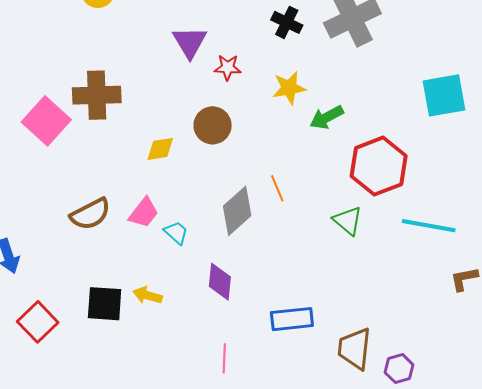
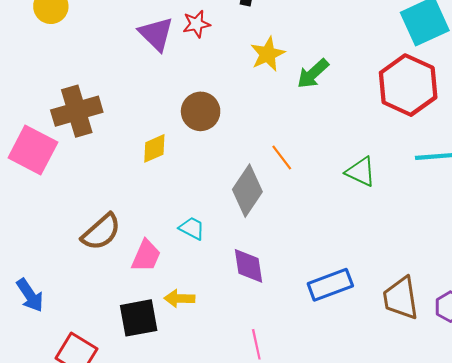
red star: (228, 67) -> (196, 24), moved
red hexagon: (379, 166) -> (408, 85), moved
pink trapezoid: (144, 213) -> (146, 256), moved
pink line: (224, 358) -> (256, 344), moved

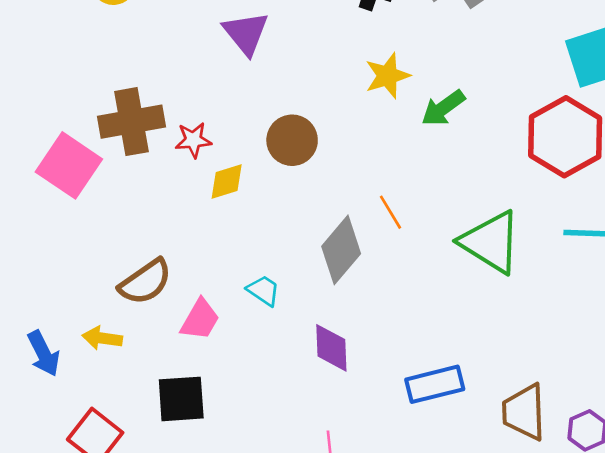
red star: (196, 24) -> (193, 140), moved
green triangle: (361, 172) -> (491, 242), size x1.6
yellow arrow: (179, 298) -> (102, 338), moved

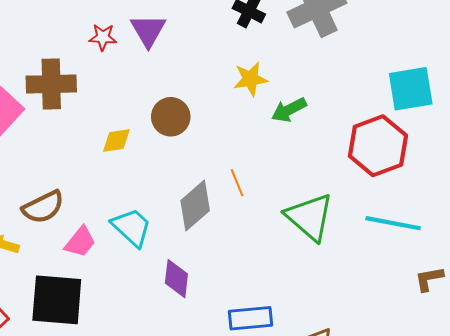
red star: (193, 140) -> (103, 37), moved
cyan trapezoid: (263, 291) -> (132, 227), size x1.6
black square: (181, 399) -> (57, 300), size x1.4

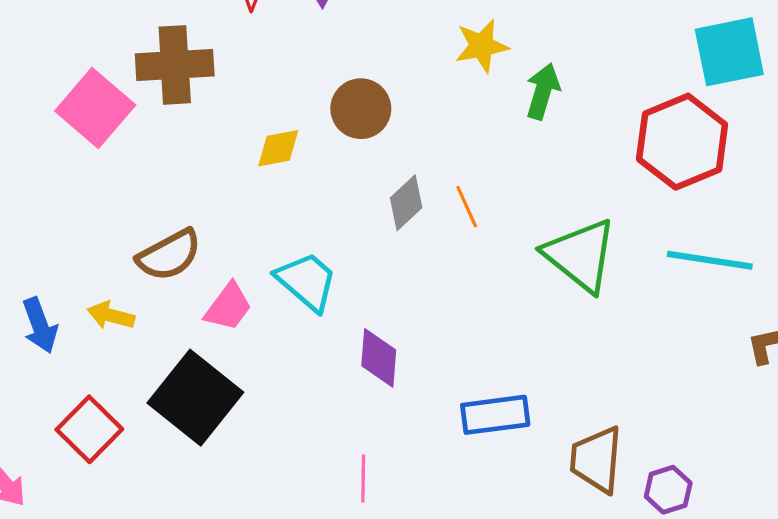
green arrow: (289, 110) -> (543, 91), turned 136
gray diamond: (195, 206) -> (406, 203), moved, size x0.7
black square: (57, 300) -> (195, 398), turned 36

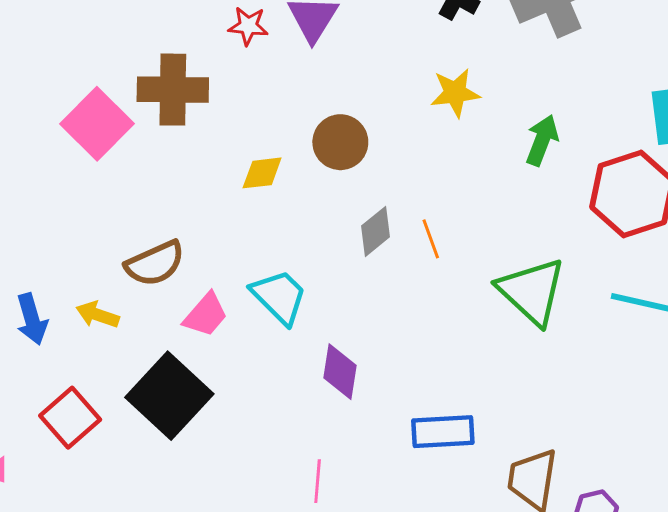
green arrow: (543, 91) -> (542, 140), moved

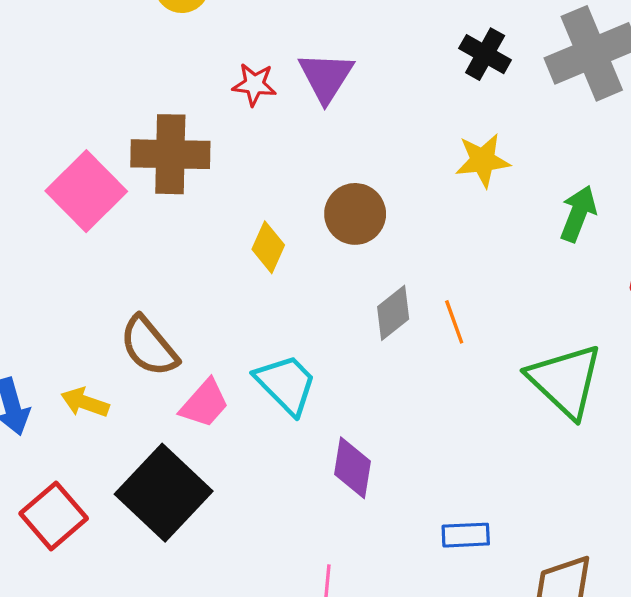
yellow diamond: (262, 173) -> (268, 247), turned -60
brown semicircle: (155, 263) -> (149, 346), turned 74
blue rectangle: (443, 432) -> (466, 535), size x0.7

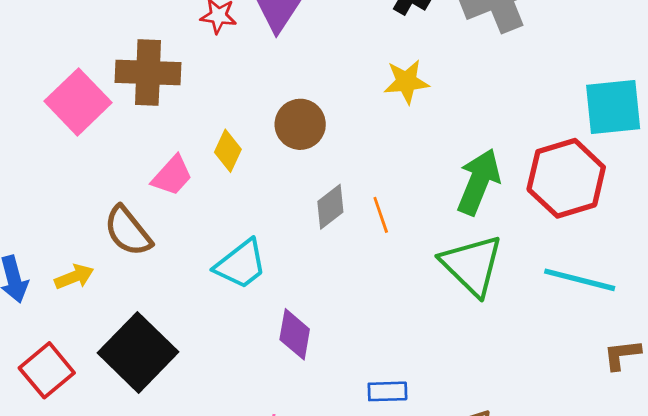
green arrow: (578, 214) -> (479, 182), moved, size x1.4
cyan trapezoid: (286, 384) -> (241, 264), turned 96
yellow arrow: (85, 402) -> (74, 277), turned 138
pink trapezoid: (204, 404) -> (172, 176), moved

